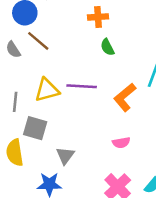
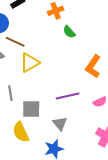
purple line: (82, 86) -> (68, 96), moved
yellow triangle: (47, 90) -> (30, 63), moved

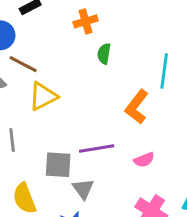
green semicircle: (69, 32) -> (104, 54), turned 48
gray square: (31, 109) -> (58, 165), moved

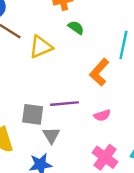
green semicircle: (104, 54) -> (76, 28), turned 112
yellow triangle: (43, 96) -> (41, 47), moved

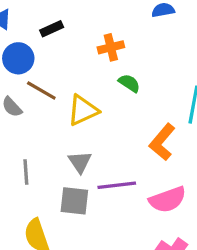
pink semicircle: (102, 115) -> (168, 200), size x1.6
gray triangle: (51, 135) -> (80, 162), moved

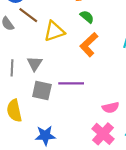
orange L-shape: (162, 142) -> (89, 45), moved
gray triangle: (80, 162) -> (35, 63), moved
pink semicircle: (168, 200) -> (111, 108), moved, size x0.7

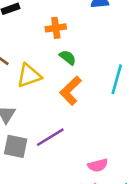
purple line: (71, 83) -> (50, 137), turned -30

